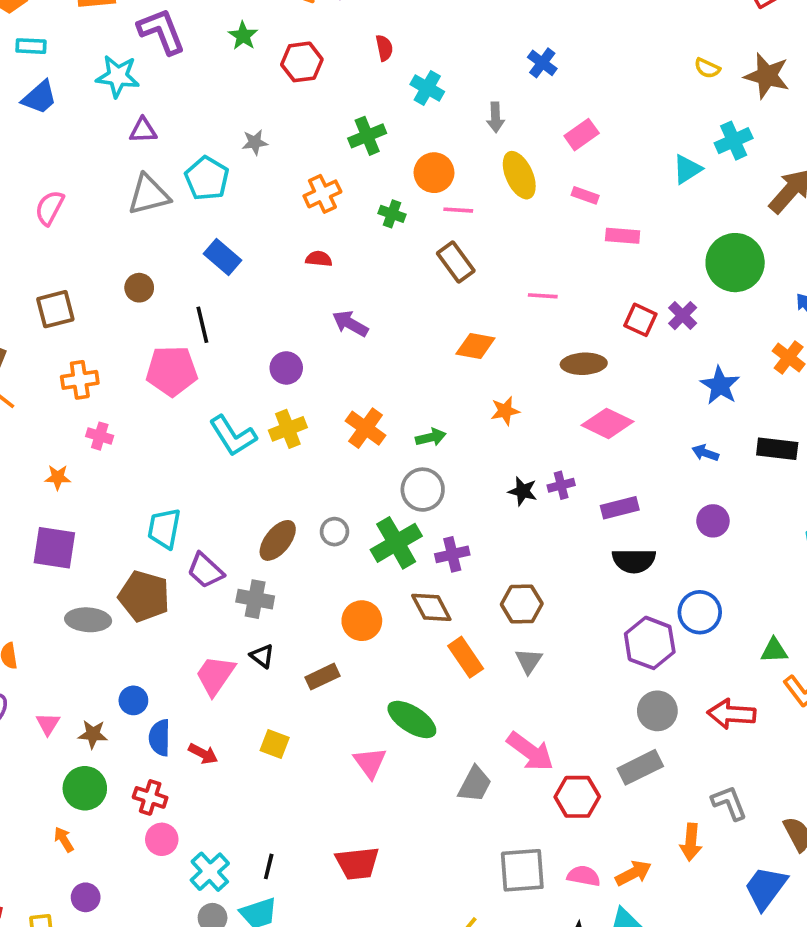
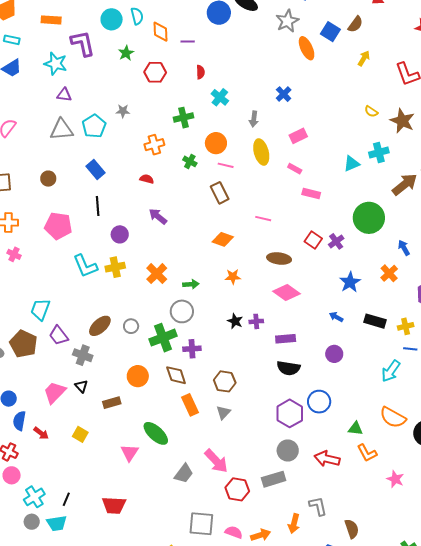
black line: (202, 325) -> (98, 206), moved

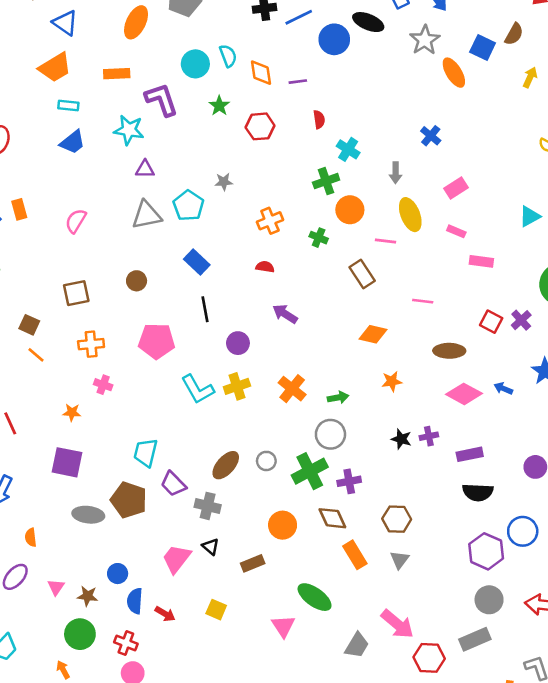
green cross: (183, 118) -> (326, 181), moved
pink line: (226, 165) -> (386, 241), moved
blue arrow: (336, 317) -> (503, 388), moved

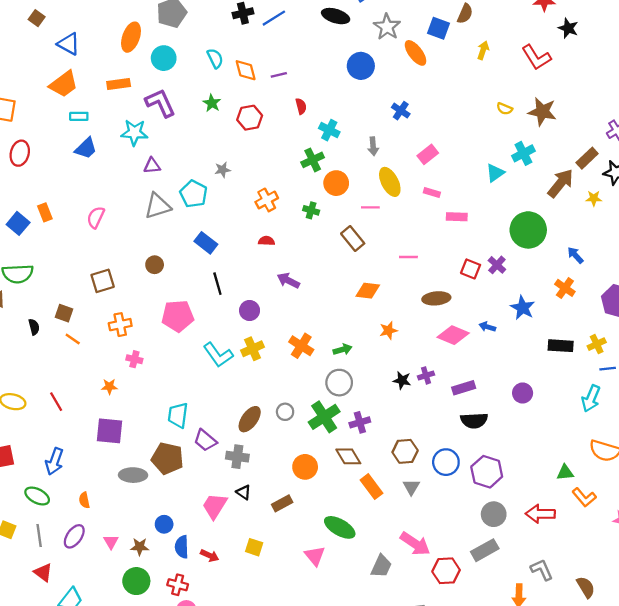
blue circle: (334, 39) -> (361, 66), moved
cyan circle: (195, 64) -> (164, 58), moved
blue circle: (523, 531) -> (446, 462), moved

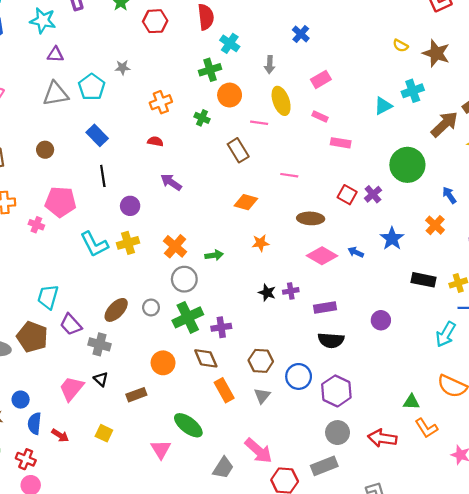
red semicircle: (301, 106) -> (206, 17), size x1.6
pink cross: (134, 359) -> (36, 225), moved
gray circle: (339, 383) -> (184, 279), moved

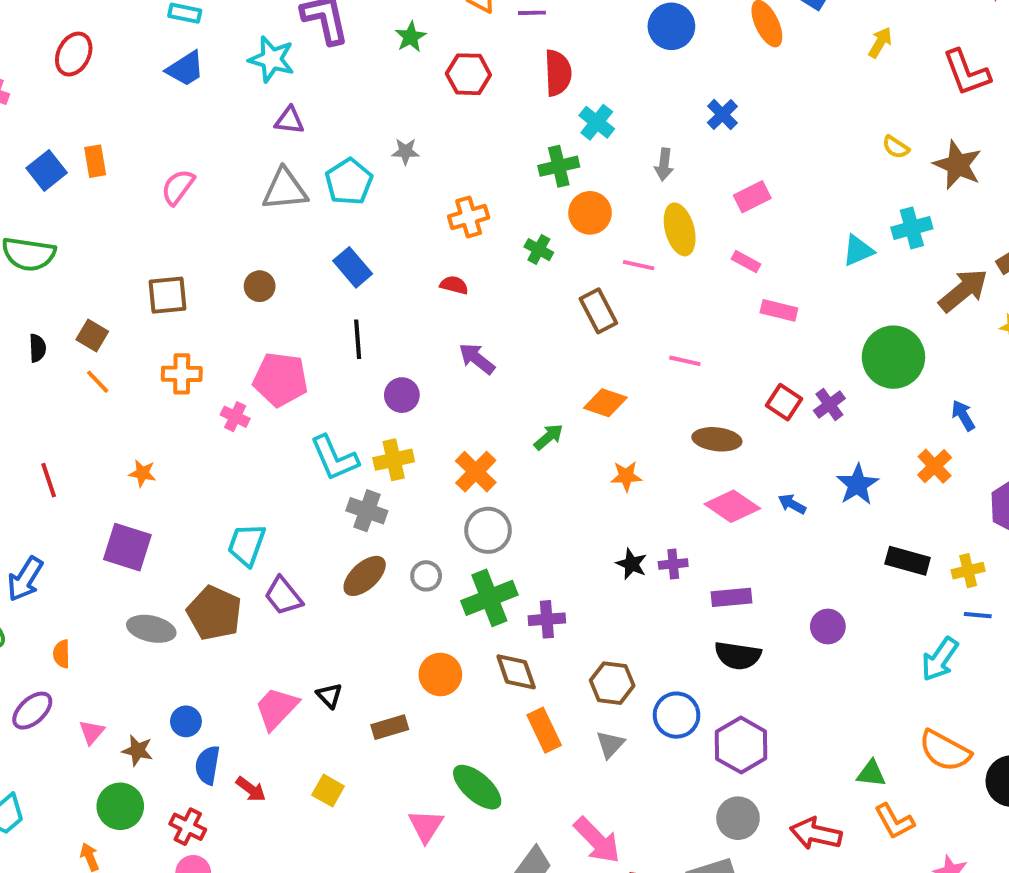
green arrow: (214, 255) -> (549, 437), moved, turned -36
gray cross: (99, 344) -> (367, 511), moved

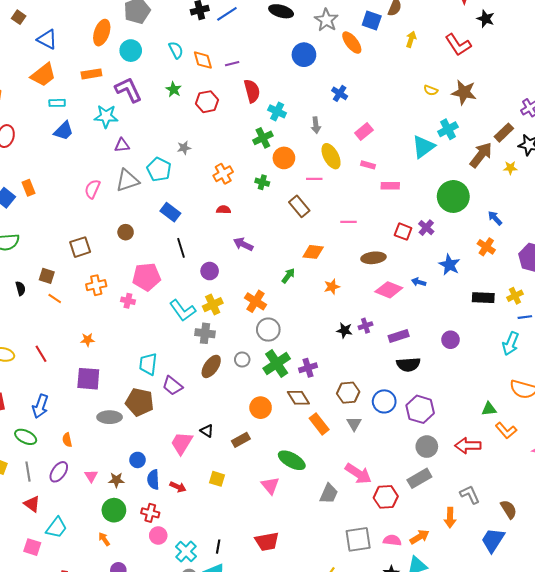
pink semicircle: (178, 187) -> (92, 189), moved
cyan triangle: (858, 251) -> (423, 147), size x1.4

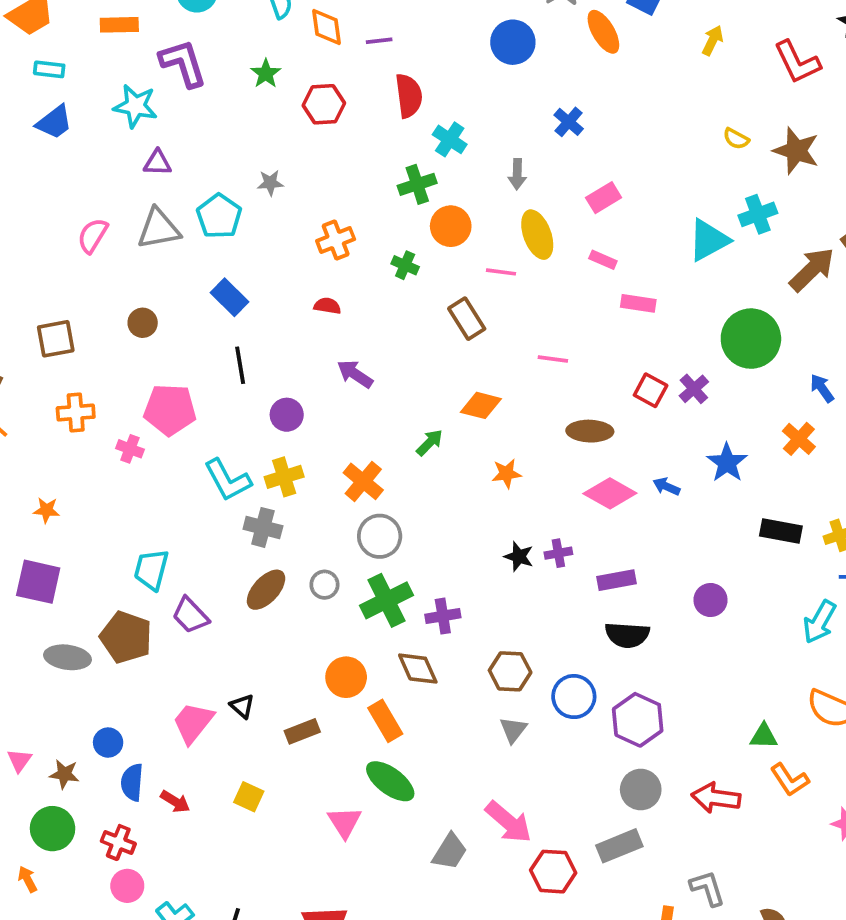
orange rectangle: (319, 424) -> (385, 721), moved

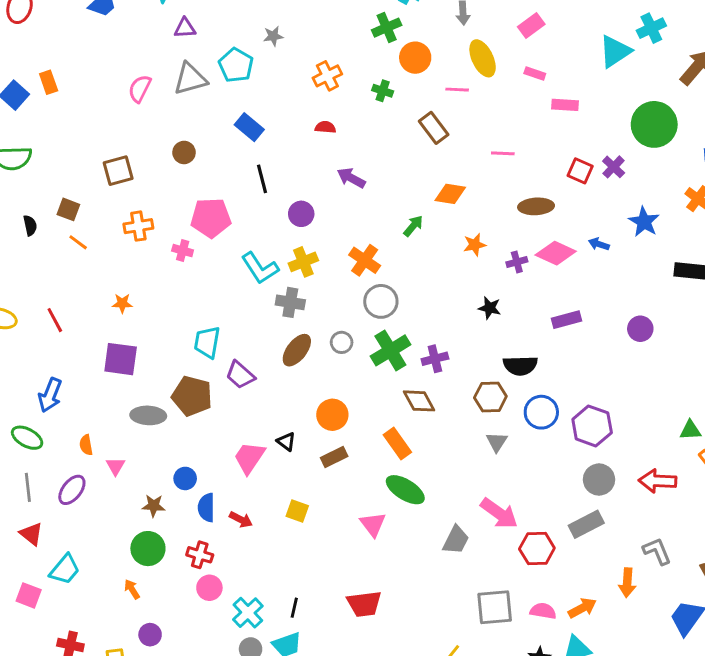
purple cross: (558, 553) -> (517, 262), moved
black semicircle: (627, 635) -> (520, 366), moved
orange circle: (346, 677) -> (332, 415), moved
pink triangle: (19, 760) -> (115, 466), moved

